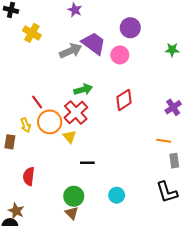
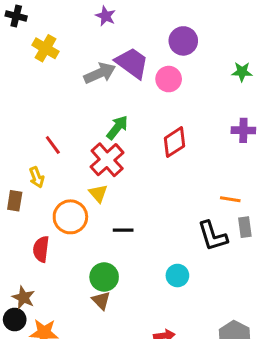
green arrow: (83, 89) -> (117, 127), turned -36
purple cross: (173, 107) -> (243, 130), moved, turned 35
orange circle: (50, 122) -> (70, 217), moved
black L-shape: (167, 192) -> (213, 236), moved
cyan circle: (117, 195) -> (177, 276), moved

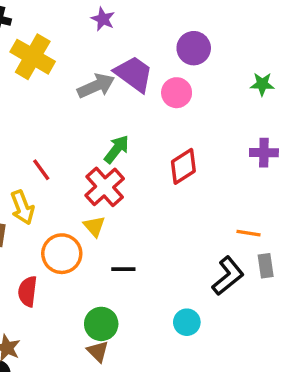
yellow cross: (45, 48) -> (33, 57), size x1.4
yellow arrow: (37, 177) -> (22, 207), size x1.4
black L-shape: (213, 236) -> (228, 276), turned -112

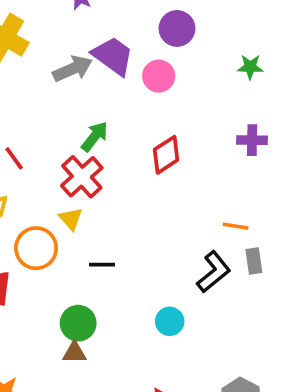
brown triangle: (98, 351) -> (74, 352), turned -45

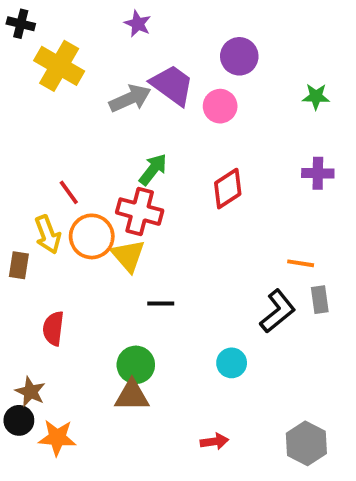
red cross: (82, 177) -> (140, 212), turned -33
yellow triangle: (71, 219) -> (128, 256), size x1.4
orange circle: (36, 248) -> (92, 236), moved
brown triangle: (74, 352) -> (132, 395), size x1.4

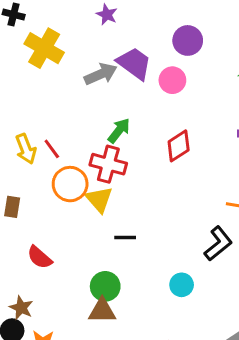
yellow arrow: (48, 235) -> (26, 149), moved
red semicircle: (53, 328) -> (40, 257), turned -56

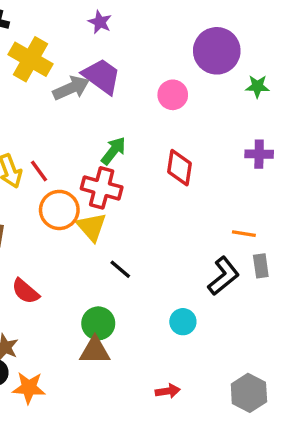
purple circle: (188, 40) -> (217, 51), moved, size x1.4
purple trapezoid: (134, 63) -> (102, 76), moved
gray arrow: (101, 74) -> (71, 88), moved
red diamond: (179, 146) -> (180, 168), turned -48
black line: (125, 237) -> (120, 269), turned 40

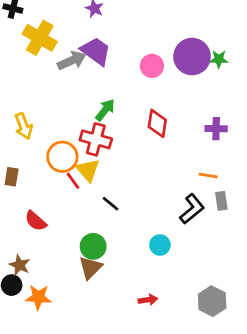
purple circle: (217, 51) -> (192, 57), moved
purple cross: (259, 154) -> (216, 129), moved
red line: (39, 171) -> (73, 181), moved
brown triangle: (95, 350) -> (90, 268), turned -45

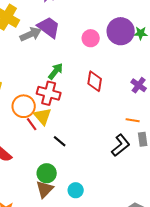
purple cross: (216, 129) -> (139, 85), turned 35
cyan circle: (160, 245) -> (76, 190), moved

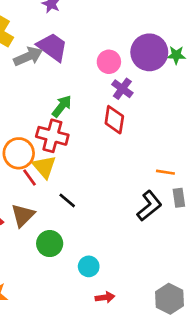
purple cross: (139, 85) -> (122, 89), moved
brown triangle: (45, 189) -> (23, 215), moved

